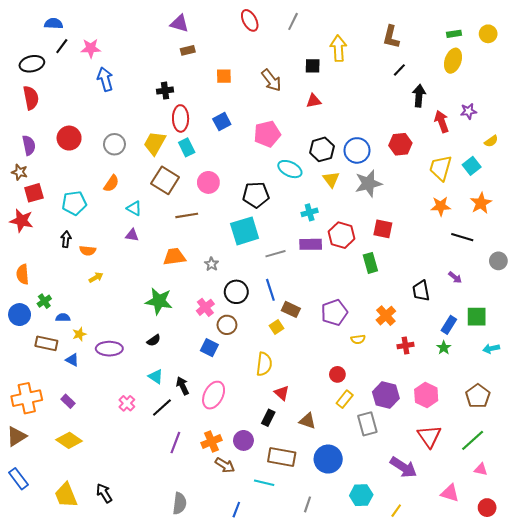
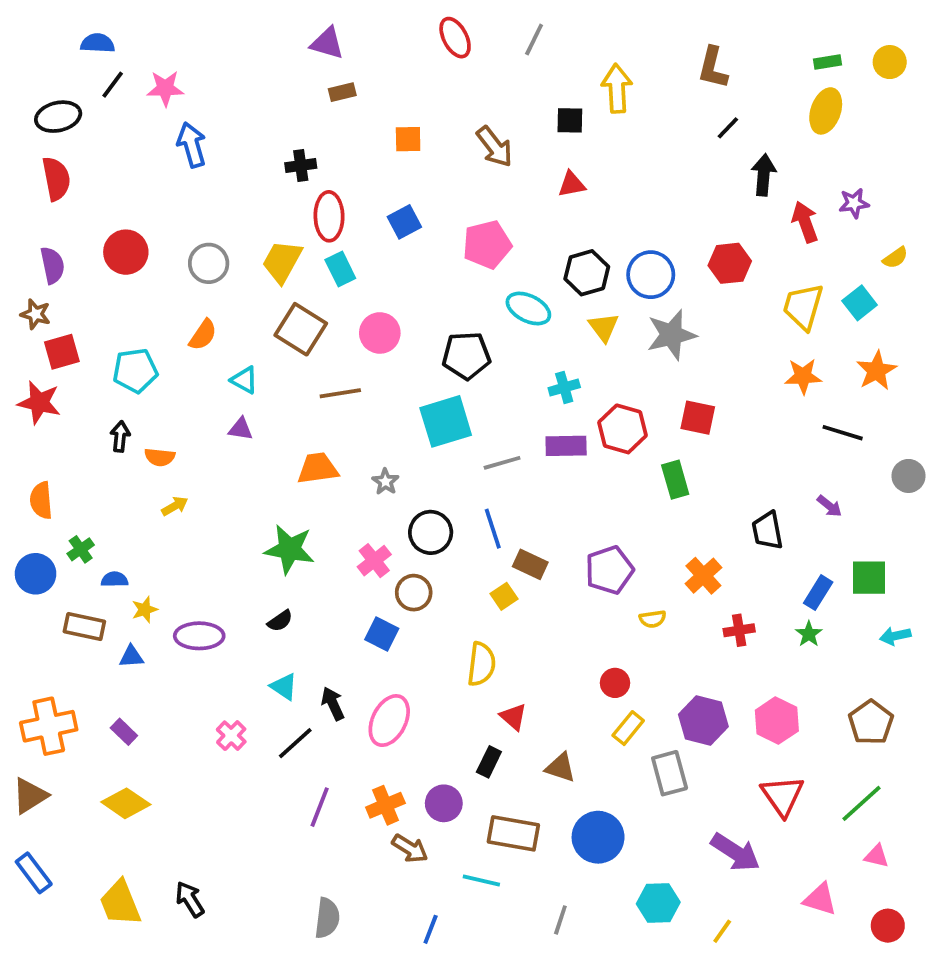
blue triangle: (72, 360) -> (131, 657), turned -32

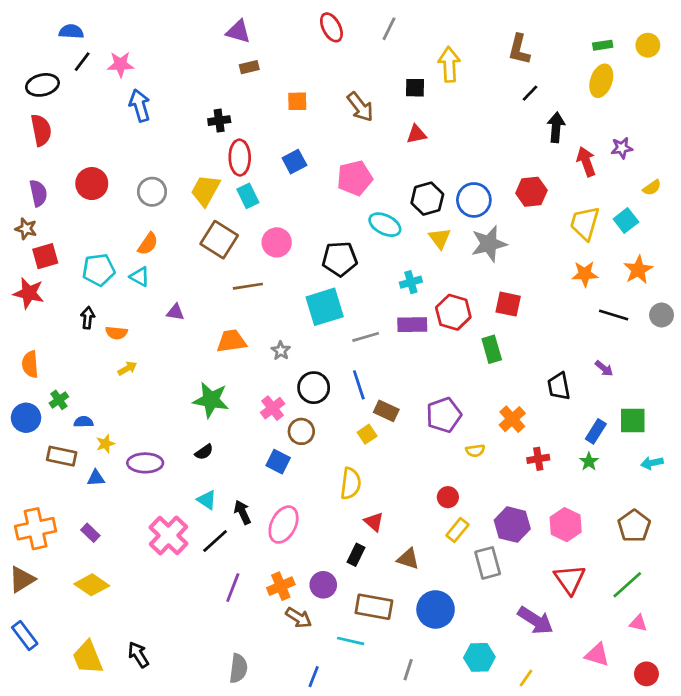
cyan triangle: (244, 380) -> (140, 277), moved
gray circle: (908, 476) -> (662, 315), moved
pink cross: (231, 736) -> (168, 536), size x1.8

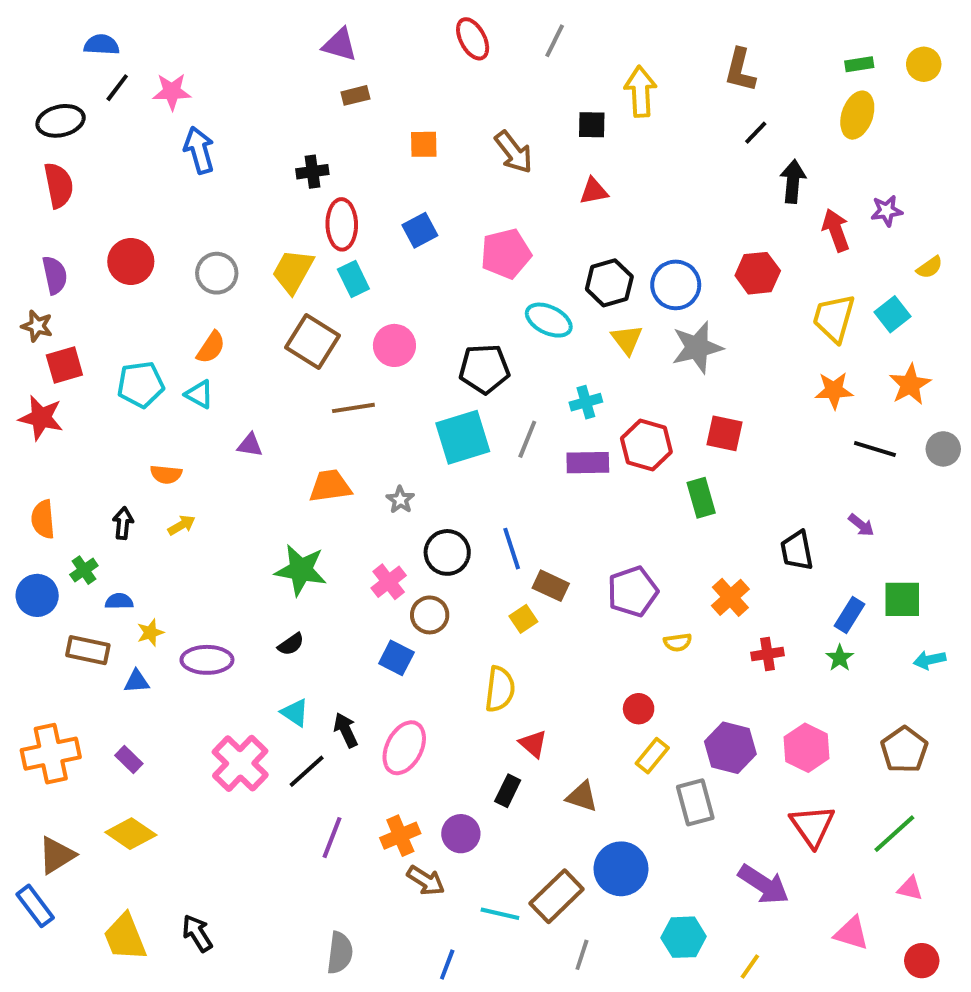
black arrow: (88, 318) -> (123, 523), moved
gray line: (366, 337) -> (527, 439), moved, turned -52
brown triangle: (22, 579) -> (57, 855), moved
brown rectangle: (374, 607) -> (557, 896), moved, turned -54

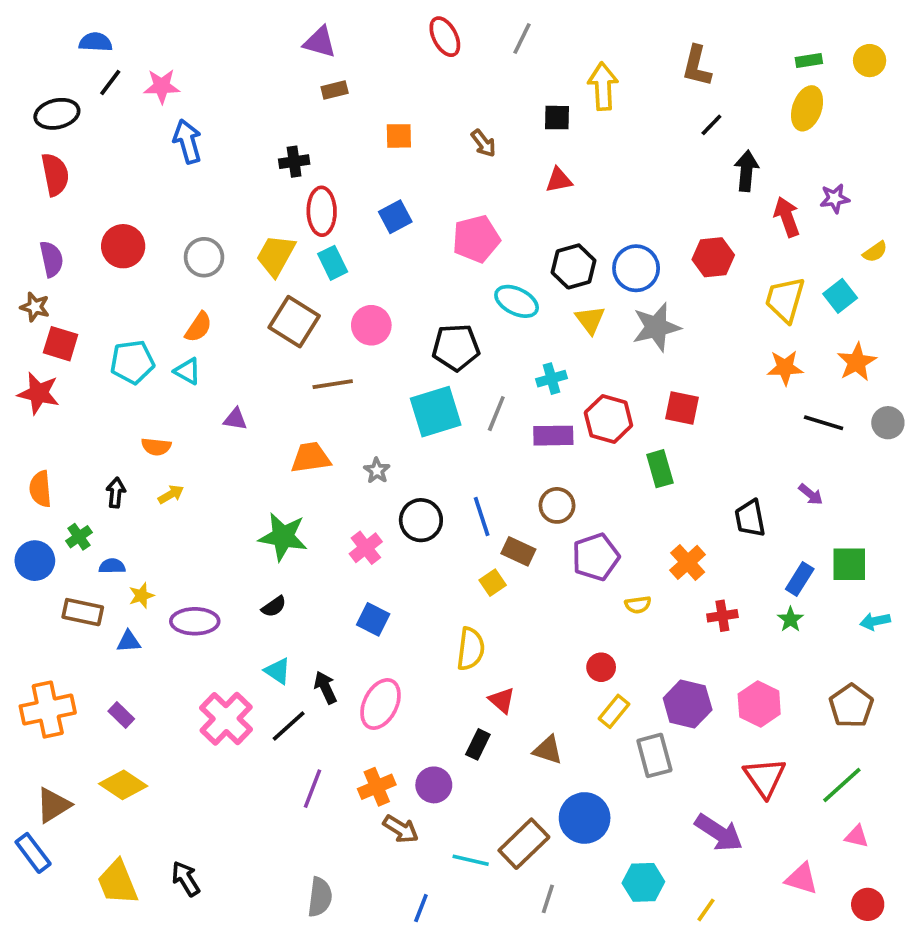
brown arrow: (514, 152) -> (483, 143), size x0.7
red square: (64, 365) -> (61, 344), turned 33
brown circle: (430, 615) -> (557, 505), moved

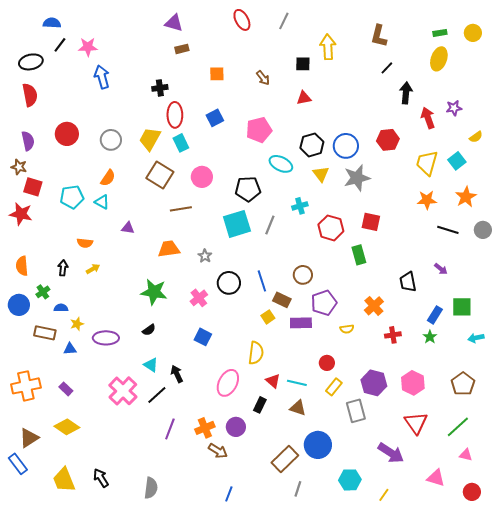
purple rectangle: (553, 436) -> (301, 323), moved
pink ellipse: (381, 704) -> (228, 383), moved
cyan line: (471, 860) -> (297, 383), moved
gray semicircle: (320, 897) -> (151, 488), moved

